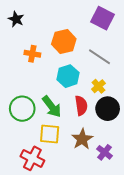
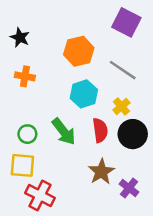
black star: (16, 19) -> (20, 37), moved
orange cross: (32, 54) -> (25, 76), moved
green circle: (22, 109) -> (27, 134), size x0.6
yellow square: (50, 134) -> (22, 165), moved

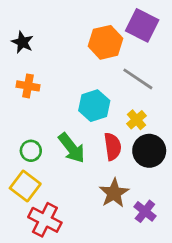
orange hexagon: (79, 51) -> (106, 42), moved
yellow square: (22, 165) -> (25, 186), turned 32

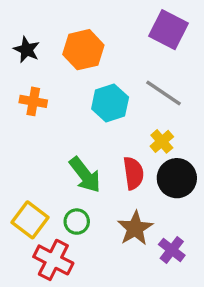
orange hexagon: (106, 42) -> (83, 50), moved
cyan hexagon: (94, 106) -> (110, 103), moved
green circle: (31, 151) -> (77, 222), moved

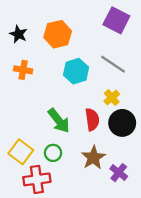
red cross: (53, 260) -> (37, 179), turned -35

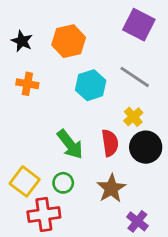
purple cross: (119, 173) -> (137, 221), moved

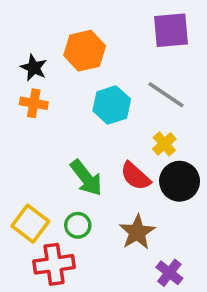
purple square: (139, 25) -> (171, 30), turned -32
black star: (22, 41) -> (34, 68), moved
red semicircle: (110, 143) -> (135, 176), turned 140

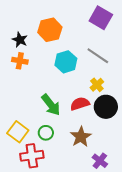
purple square: (171, 30) -> (101, 18), turned 35
red semicircle: (135, 176) -> (80, 104), turned 120

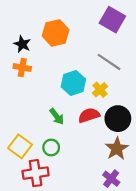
cyan hexagon: (66, 62) -> (73, 83), moved
yellow cross: (97, 85) -> (100, 90), moved
green arrow: (51, 105) -> (57, 116), size x0.7
brown star: (81, 137) -> (117, 149), moved

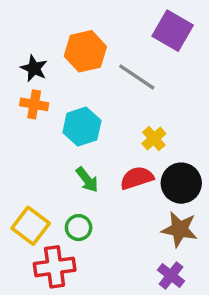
gray line: (109, 62) -> (137, 77), moved
cyan hexagon: (73, 83) -> (82, 127), moved
brown star: (117, 149) -> (180, 229), turned -30

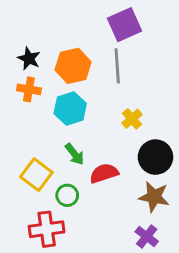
purple square: (173, 31) -> (125, 25), moved, turned 36
orange hexagon: (85, 51) -> (73, 66), moved
gray line: (137, 77) -> (117, 66), turned 52
red semicircle: (137, 178) -> (104, 173), moved
yellow square: (31, 226) -> (36, 175), moved

